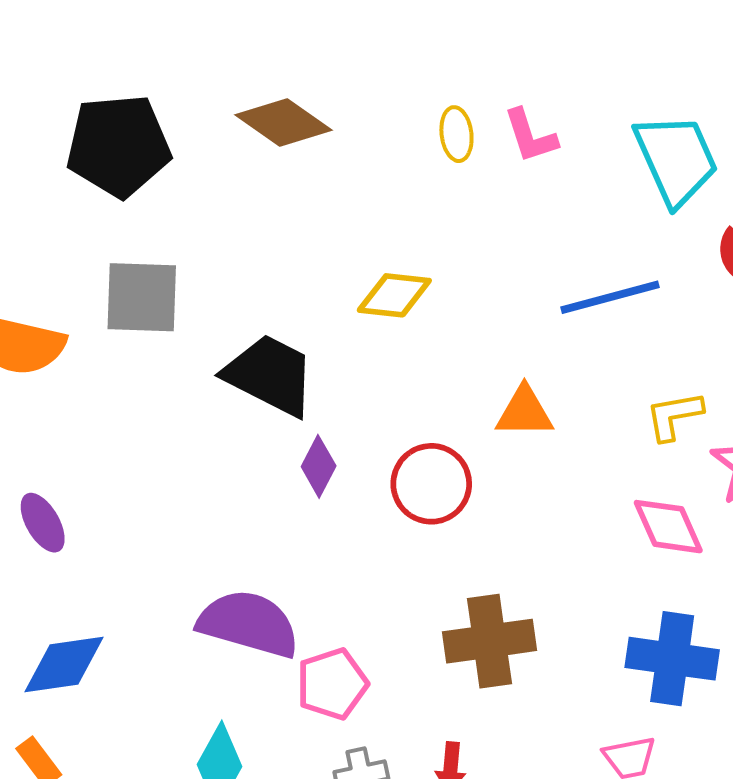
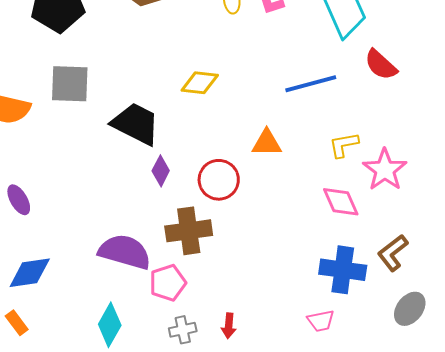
brown cross: (490, 641) -> (189, 231), moved

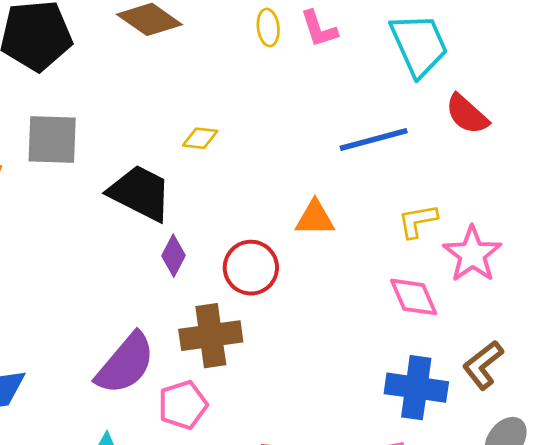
yellow diamond: (200, 83) -> (200, 138), moved, size x0.7
purple semicircle: (125, 252) -> (125, 364), turned 114

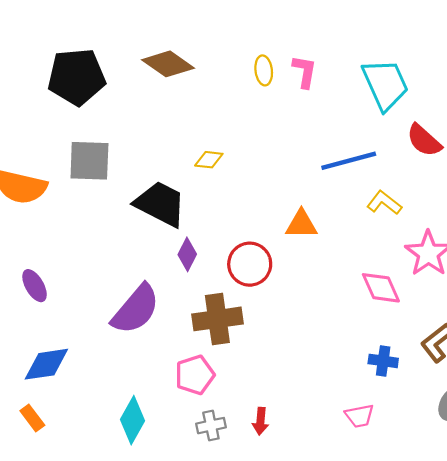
pink L-shape: (319, 29) -> (305, 71), turned -152
yellow L-shape: (418, 221) -> (384, 203), moved, turned 48
purple semicircle: (125, 364) -> (136, 309), moved
blue cross: (416, 388) -> (383, 361), size x0.6

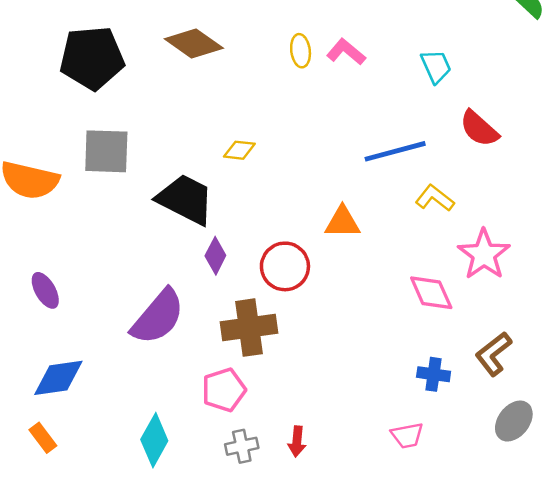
pink L-shape: (305, 71) -> (346, 52), turned -60
cyan trapezoid: (385, 84) -> (436, 66), size x0.6

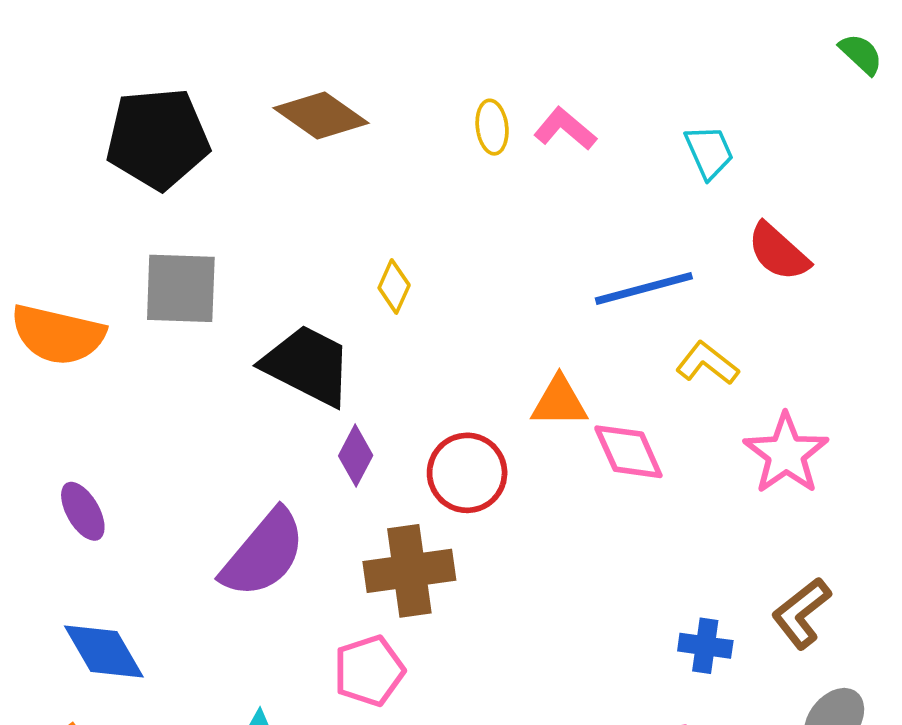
yellow diamond: (239, 150) -> (394, 286), turned -72
pink diamond: (431, 293) -> (628, 452), moved
blue diamond: (58, 378) -> (104, 652), turned 68

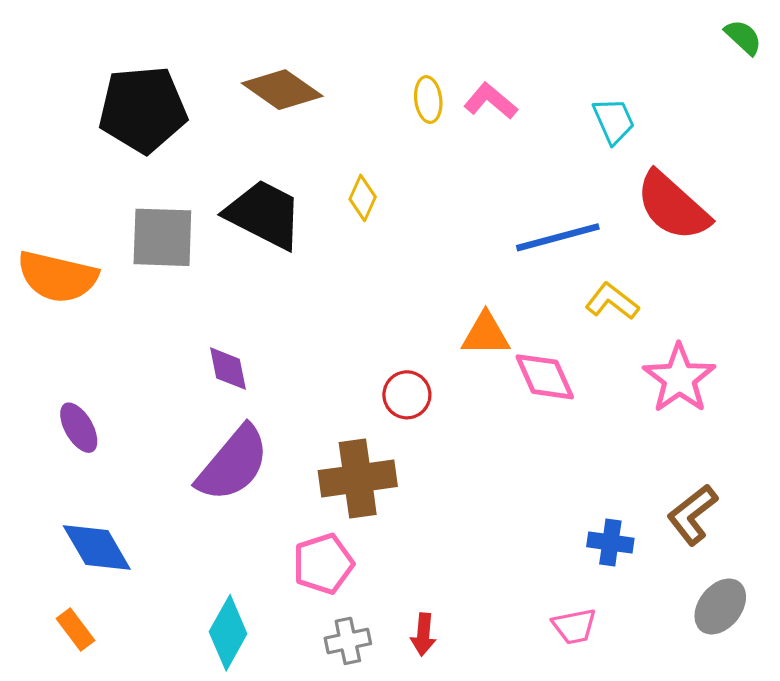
red semicircle: (778, 252) -> (673, 206), size x1.4
yellow diamond: (394, 286) -> (363, 198), moved
black trapezoid: (308, 365) -> (264, 214), moved
purple diamond: (356, 456) -> (228, 369), moved, turned -39
red circle: (467, 473) -> (407, 395), size x0.7

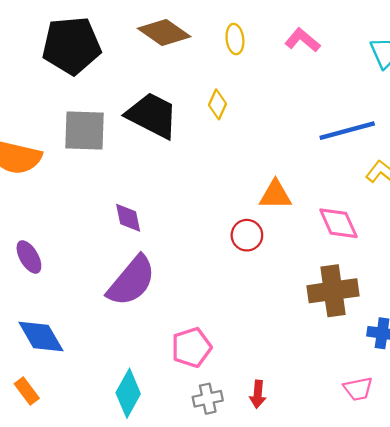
yellow ellipse: (428, 100) -> (235, 39), moved
orange triangle: (486, 334) -> (275, 195), moved
brown cross: (358, 479) -> (333, 291), moved

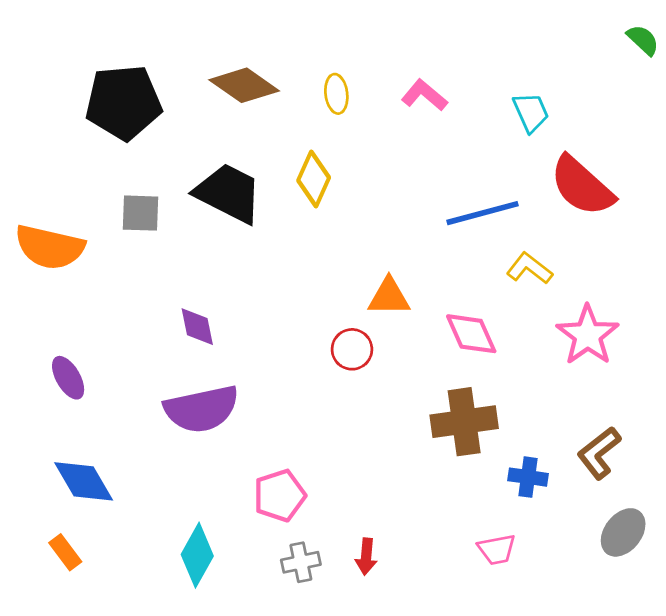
yellow diamond: (218, 104) -> (314, 179), size x1.4
gray square: (85, 131) -> (140, 213), size x0.7
purple semicircle: (131, 281) -> (202, 409), turned 38

